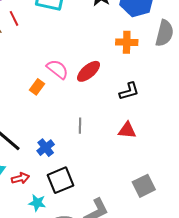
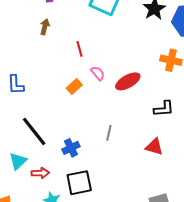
red line: (14, 18) -> (80, 49), moved
pink semicircle: (57, 69) -> (98, 73), size x0.7

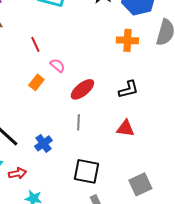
red ellipse: (128, 81) -> (82, 89), moved
black square: (79, 183) -> (86, 171), moved, turned 32

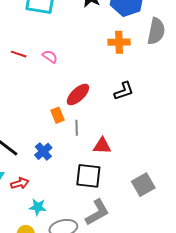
red line: (35, 44) -> (19, 54), moved, turned -42
pink semicircle: (57, 65) -> (50, 57), moved
orange rectangle: (36, 82) -> (58, 115), moved, turned -56
red triangle: (125, 128) -> (102, 146), moved

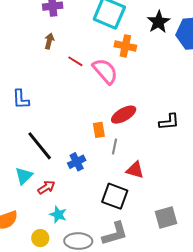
orange cross: (119, 42) -> (125, 46), moved
pink semicircle: (50, 57) -> (105, 71), size x1.8
red arrow: (20, 183) -> (46, 187), turned -30

